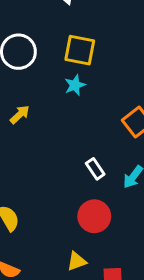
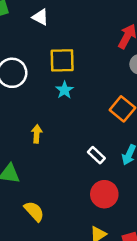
yellow arrow: (20, 114) -> (37, 134), moved, turned -30

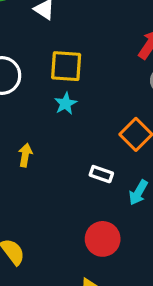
white rectangle: (96, 155) -> (101, 174), moved, turned -30

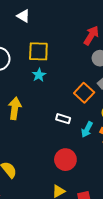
yellow arrow: (25, 155) -> (15, 108), size x1.5

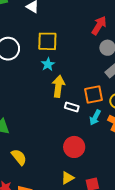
orange square: (84, 93) -> (94, 95), moved, turned 36
yellow arrow: (15, 108) -> (58, 86), moved

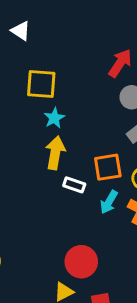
cyan star: (48, 64) -> (54, 118), moved
red circle: (74, 147) -> (81, 262), moved

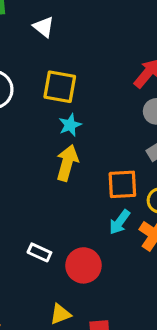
white rectangle: (74, 185) -> (39, 252), moved
red circle: (81, 262) -> (83, 265), moved

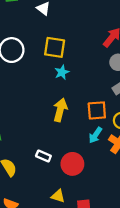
yellow arrow: (67, 163) -> (60, 110), moved
yellow triangle: (60, 314) -> (58, 196), turned 40

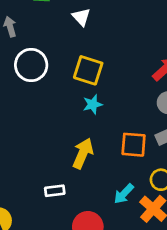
orange square: (97, 110) -> (134, 145), moved
white rectangle: (43, 156) -> (55, 191), moved, turned -40

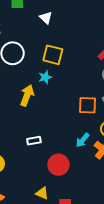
cyan star: (93, 104) -> (45, 77), moved
yellow arrow: (83, 153) -> (27, 95), moved

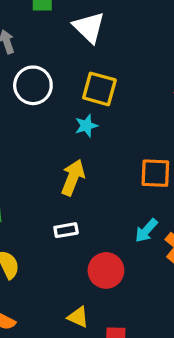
white triangle: (46, 18) -> (89, 27), size x1.5
yellow arrow: (27, 95) -> (73, 177), moved

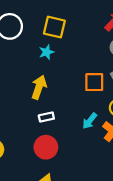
white rectangle: (66, 230) -> (46, 117), moved
red circle: (106, 270) -> (46, 147), moved

